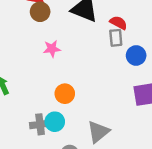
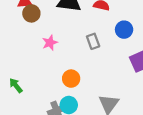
gray rectangle: (116, 38) -> (93, 41), moved

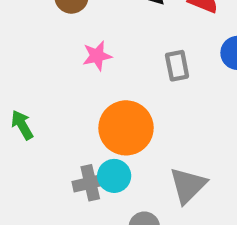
orange circle: (71, 79) -> (126, 128), size x1.6

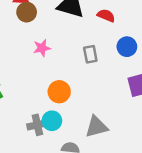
orange circle: (126, 128) -> (59, 92), size x0.7
gray triangle: (188, 185) -> (96, 127), turned 30

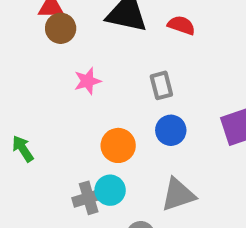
blue circle: (127, 47) -> (171, 130), moved

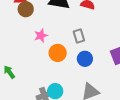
orange circle: (118, 145) -> (58, 53), moved

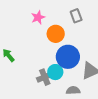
blue circle: (85, 59) -> (68, 57), moved, size x1.5

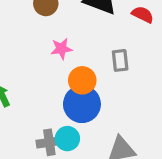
blue circle: (68, 57) -> (82, 104), moved

